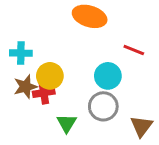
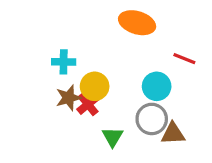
red cross: (44, 93) -> (88, 104), turned -30
brown triangle: (141, 126) -> (173, 134), moved, turned 50

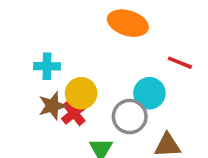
gray circle: (152, 119) -> (130, 117), moved

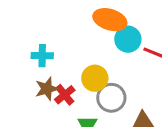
yellow circle: (81, 93) -> (95, 78), moved
cyan circle: (149, 93) -> (128, 39), moved

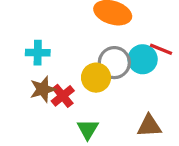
cyan circle: (128, 39) -> (143, 59), moved
gray circle: (111, 98) -> (114, 63), moved

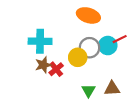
red line: (161, 49) -> (120, 39), turned -48
cyan cross: (38, 53) -> (40, 41), size x1.5
green triangle: (88, 129) -> (88, 91), moved

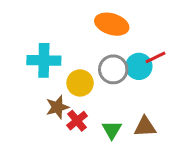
yellow circle: (78, 57) -> (80, 83), moved
brown star: (43, 65) -> (57, 107), moved
red cross: (56, 69) -> (77, 121), moved

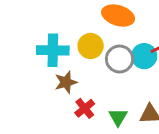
yellow circle: (80, 83) -> (91, 46), moved
brown star: (57, 107) -> (66, 82), moved

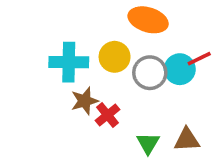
red cross: (85, 108) -> (108, 115), moved

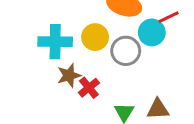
red line: (199, 59) -> (169, 17), moved
cyan circle: (180, 69) -> (152, 32), moved

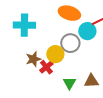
yellow circle: (95, 37) -> (55, 54), moved
cyan cross: (55, 42) -> (24, 25), moved

